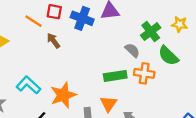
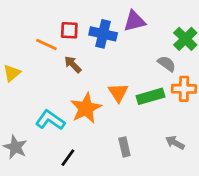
orange star: (63, 95) -> (86, 108), moved
orange triangle: (109, 104) -> (118, 93), moved

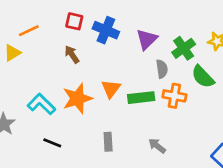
purple triangle: (134, 21) -> (147, 39), moved, turned -40
orange line: (46, 45) -> (29, 31), moved, turned -60
gray semicircle: (167, 64) -> (162, 69), turned 36
black line: (68, 158) -> (52, 143), turned 66

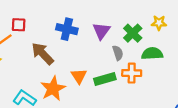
red square: (74, 21) -> (19, 25), moved
brown arrow: (72, 54) -> (43, 54), size x1.6
green semicircle: (203, 77) -> (152, 54), turned 140

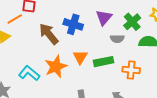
blue cross: (67, 29) -> (73, 24), moved
gray semicircle: (118, 53) -> (117, 39), turned 104
orange cross: (132, 73) -> (131, 70), moved

